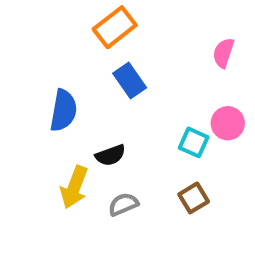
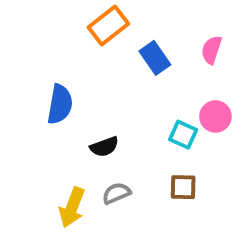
blue rectangle: (130, 81) -> (155, 58), moved
yellow arrow: (74, 187) -> (72, 207), moved
brown square: (194, 198) -> (183, 187), turned 32

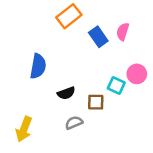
pink semicircle: (211, 50) -> (123, 32), moved
brown square: (183, 187) -> (96, 102), moved
yellow arrow: (72, 207) -> (24, 129), moved

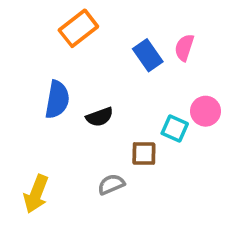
orange rectangle: (69, 16) -> (78, 28), moved
black semicircle: (66, 93) -> (100, 117), moved

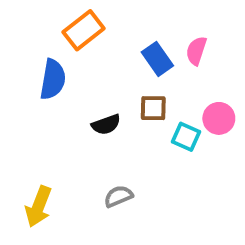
blue semicircle: (57, 100) -> (53, 79), moved
brown square: (144, 154) -> (153, 108), moved

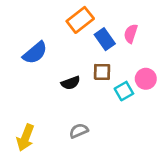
orange rectangle: (84, 30) -> (80, 20), moved
blue semicircle: (53, 79) -> (35, 53), turned 40
cyan square: (186, 137) -> (124, 91), turned 36

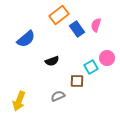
brown square: (102, 72) -> (77, 81), moved

